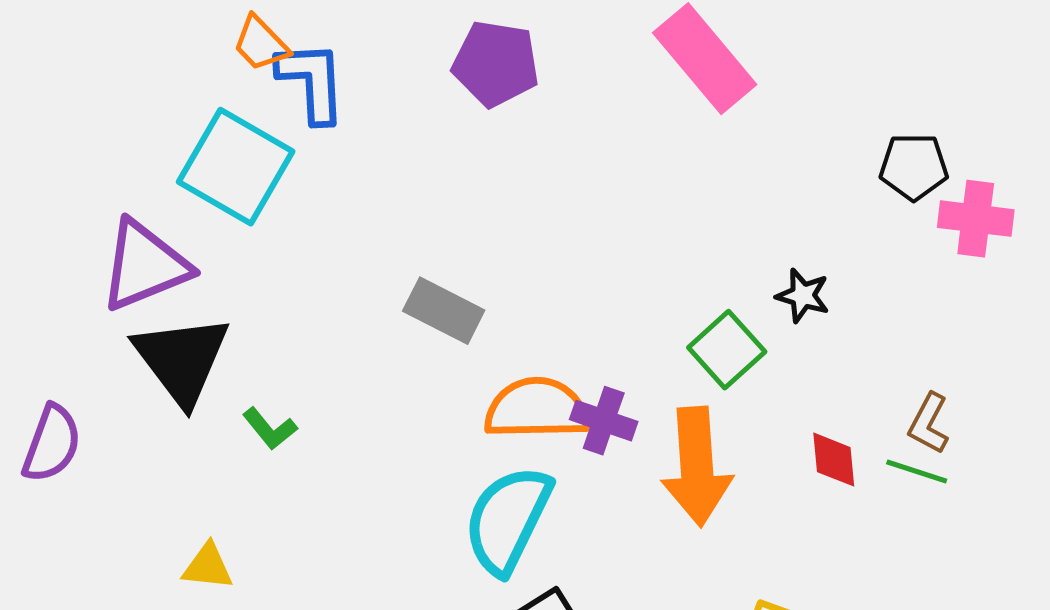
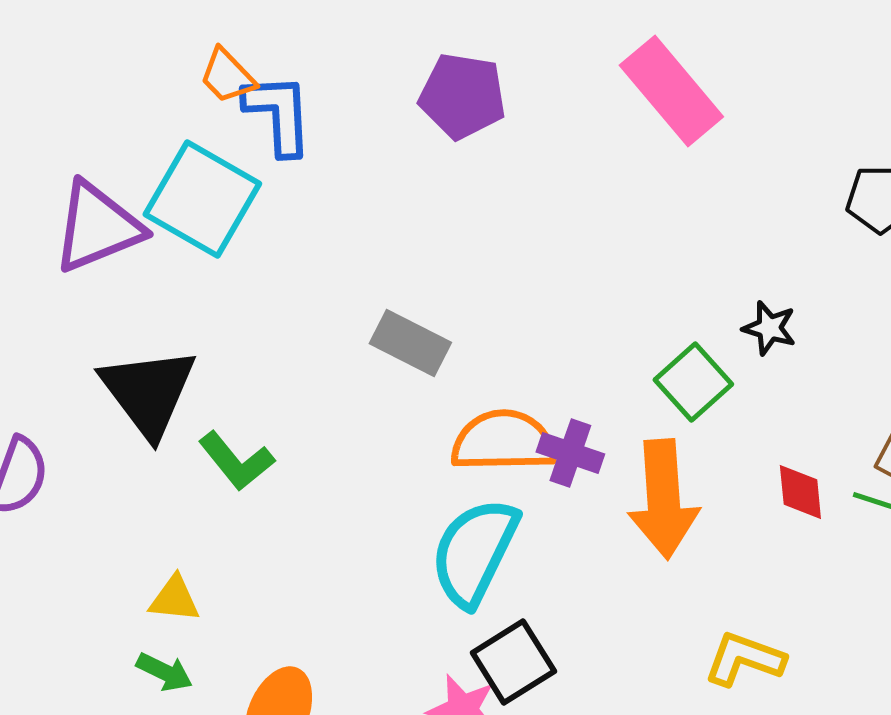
purple triangle: (145, 266) -> (97, 227), moved
green L-shape: (270, 429) -> (236, 461), size x1.4

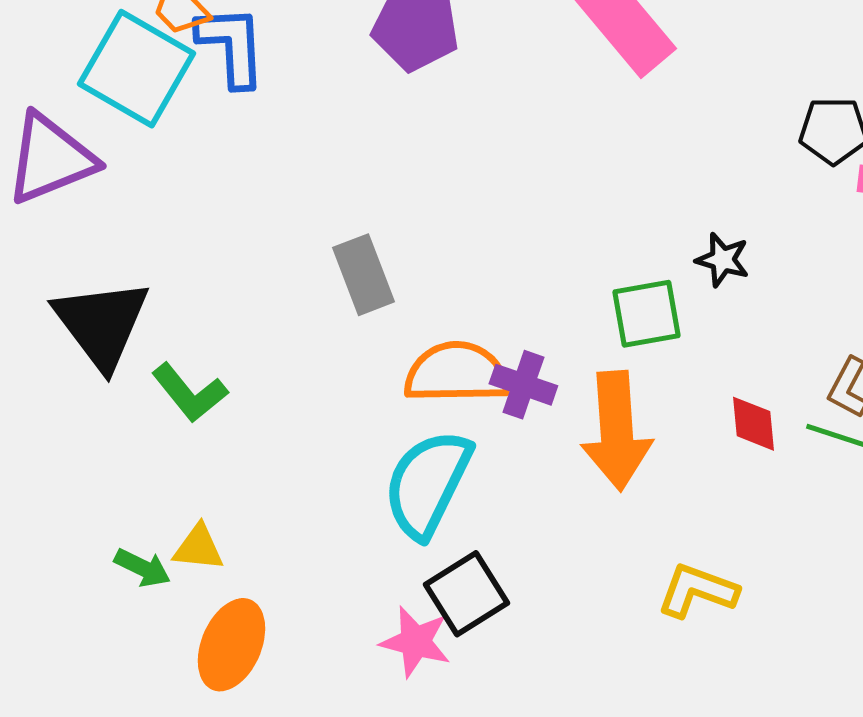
cyan square: (202, 199) -> (136, 69), moved
gray rectangle: (410, 343) -> (363, 275), turned 42
green square: (693, 382) -> (646, 314), turned 32
yellow triangle: (174, 599) -> (198, 548), moved
green arrow: (164, 672) -> (142, 568), moved

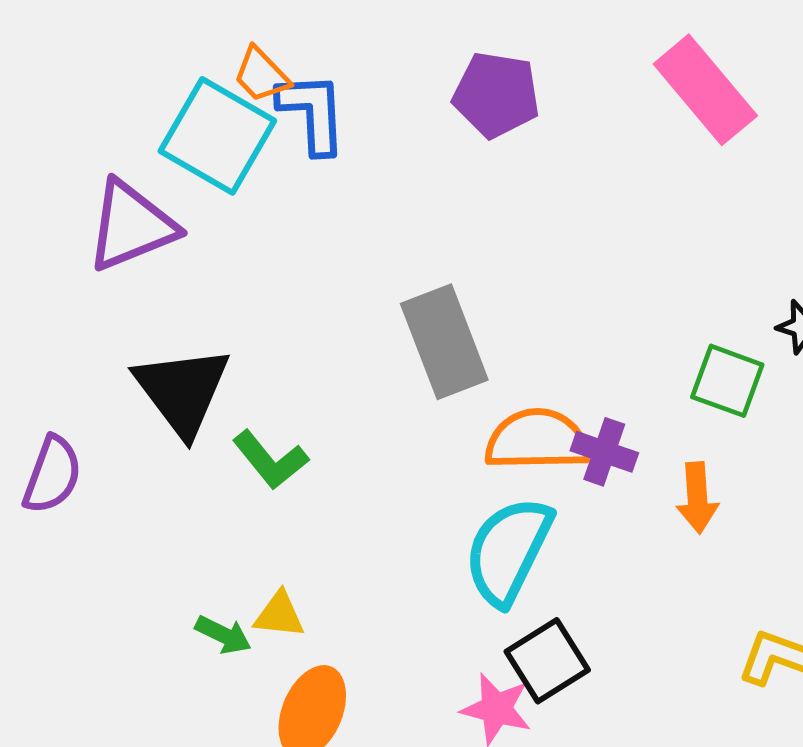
gray rectangle: (363, 275) -> (444, 342), size x1.4
green square: (646, 314) -> (727, 381), turned 30
orange arrow: (616, 431) -> (697, 498), size x0.6

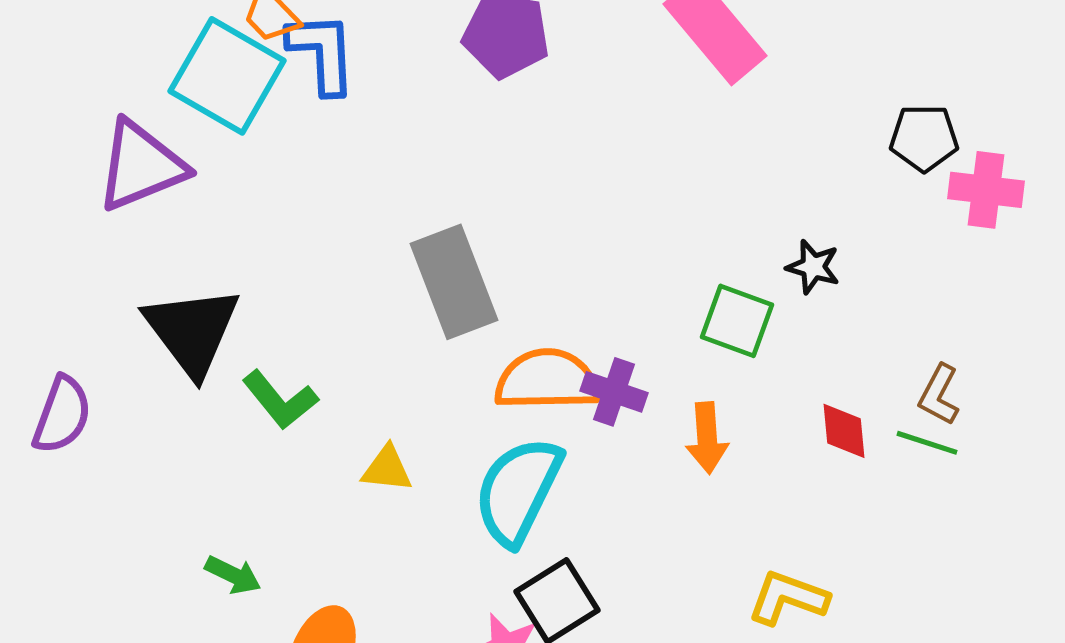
yellow triangle: (279, 615) -> (387, 469), moved

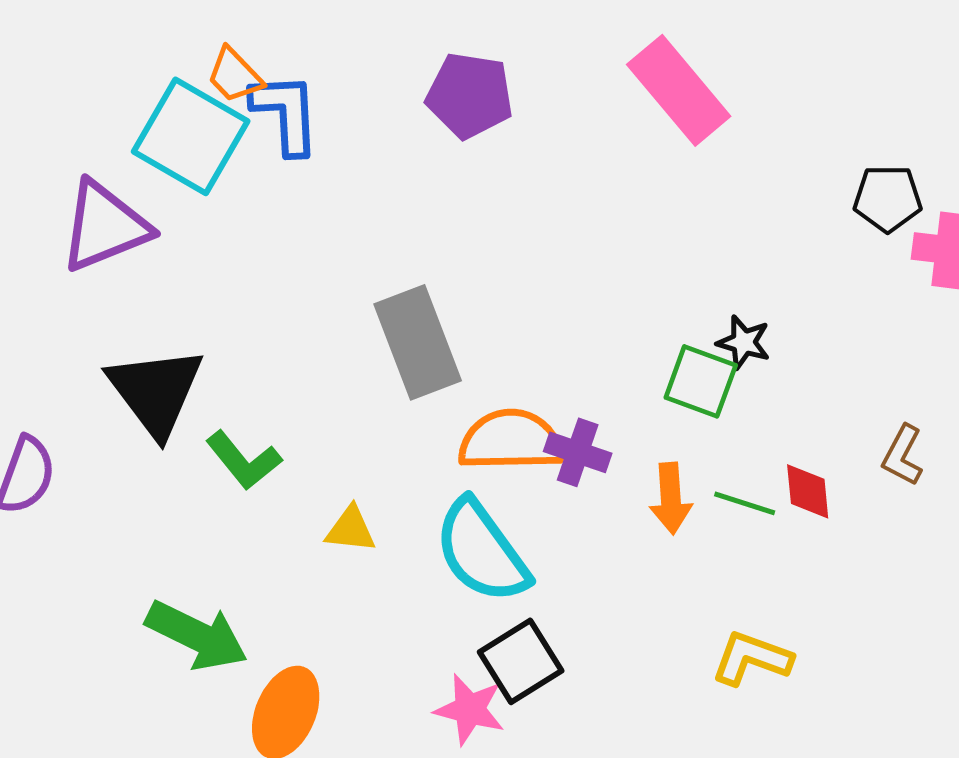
black star: (813, 267) -> (744, 342), moved
green line: (927, 443) -> (745, 503), moved
cyan semicircle: (518, 491) -> (482, 551), turned -62
green arrow: (233, 575) -> (197, 635), size x1.8

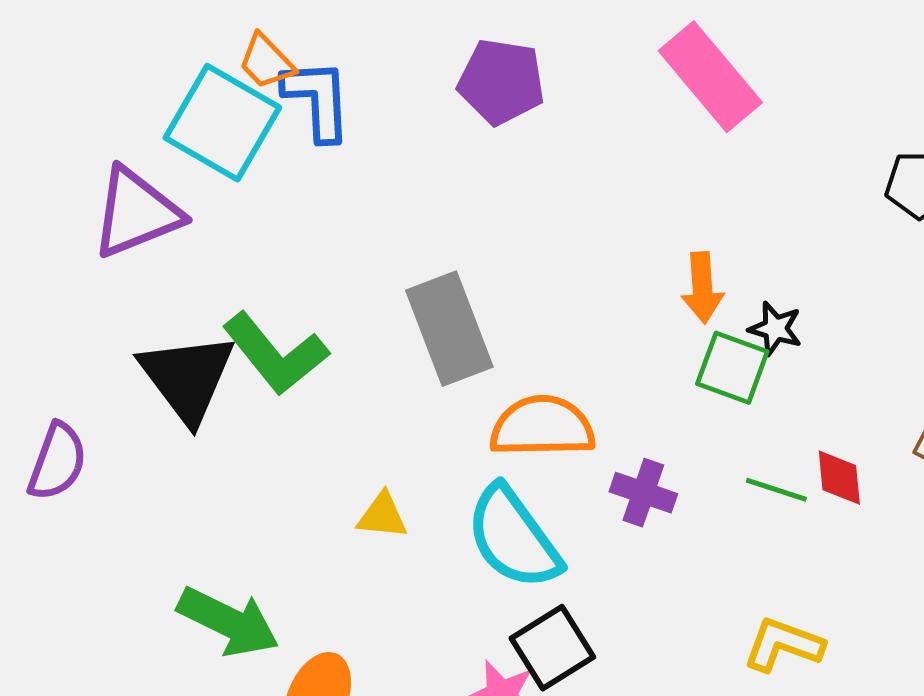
purple cross: (578, 452) -> (643, 493), moved
green L-shape: (244, 460) -> (275, 354), moved, size x1.4
orange arrow: (671, 498) -> (702, 288), moved

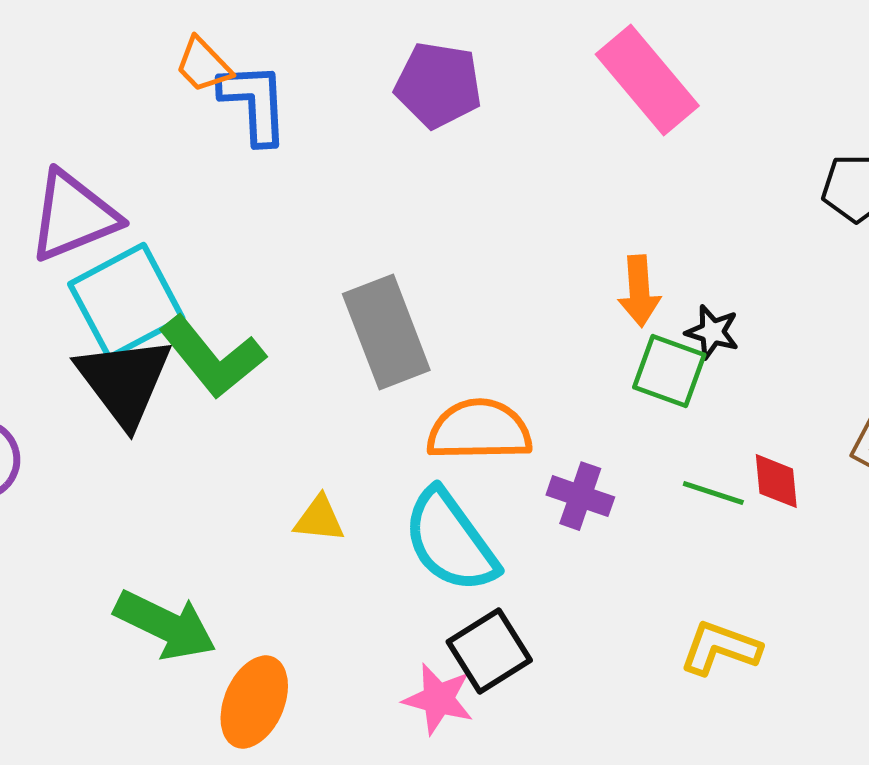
cyan square: (222, 123) -> (126, 301), moved, turned 32

